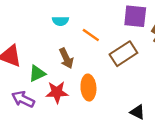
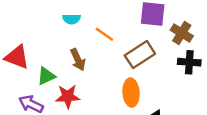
orange ellipse: (88, 88) -> (131, 93), moved

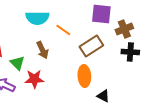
cyan semicircle: (71, 19) -> (37, 18), size x1.6
brown cross: (182, 33) -> (124, 29), turned 36
green triangle: (46, 76) -> (17, 63), turned -49

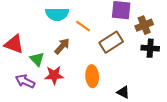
brown arrow: (42, 50) -> (62, 46), turned -114
orange ellipse: (84, 76) -> (92, 76), moved

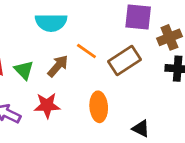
orange line: (83, 26) -> (86, 51), moved
green triangle: (37, 59) -> (24, 70), moved

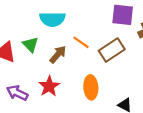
green triangle: (24, 70) -> (30, 45), moved
red star: (47, 105) -> (49, 86), turned -30

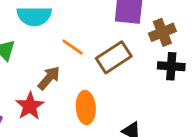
brown arrow: (58, 54) -> (49, 78), moved

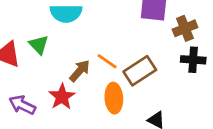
orange line: (73, 47) -> (107, 61), moved
brown rectangle: (114, 57) -> (140, 71), moved

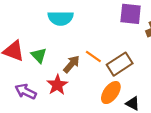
green triangle: (39, 45) -> (39, 55), moved
orange ellipse: (114, 98) -> (111, 93), moved, turned 40

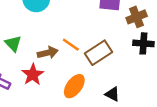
brown arrow: (72, 64) -> (48, 53), turned 36
orange ellipse: (111, 93) -> (74, 86), moved

